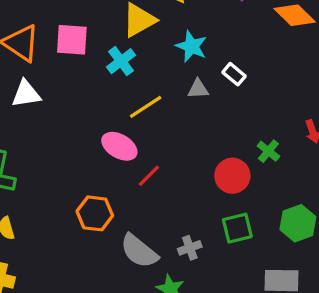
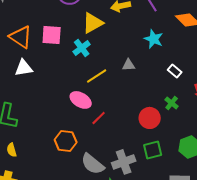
cyan star: (191, 46) -> (154, 39), moved
white rectangle: (234, 74) -> (175, 71), moved
gray cross: (190, 248) -> (124, 162), size x1.6

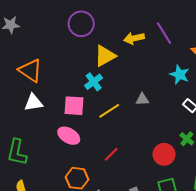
pink square: (52, 35) -> (74, 106), moved
cyan star: (154, 39) -> (180, 75), moved
pink ellipse: (81, 100) -> (69, 136), moved

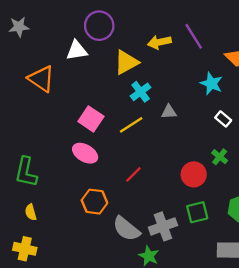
cyan cross: (94, 82) -> (141, 92), moved
white triangle: (34, 103) -> (77, 50), moved
pink square: (74, 106) -> (91, 119), turned 30

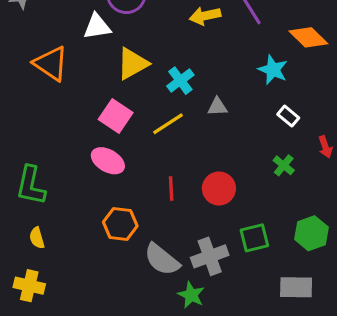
yellow triangle: (126, 62) -> (133, 64), moved
red line: (133, 174) -> (171, 189), turned -48
red circle: (194, 174) -> (219, 189), moved

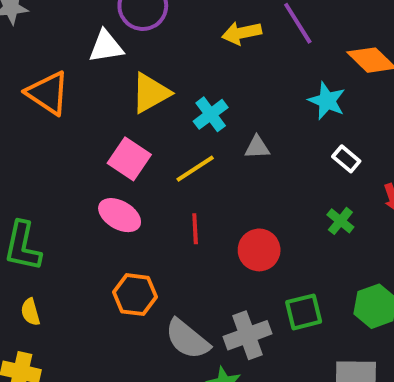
red line: (171, 189) -> (195, 229), moved

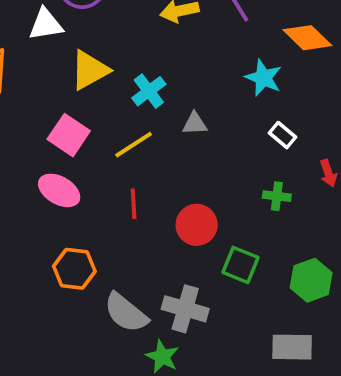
green cross: (340, 221) -> (277, 196), turned -32
green square: (304, 312) -> (241, 265), moved, turned 36
gray cross: (247, 335) -> (185, 309), turned 36

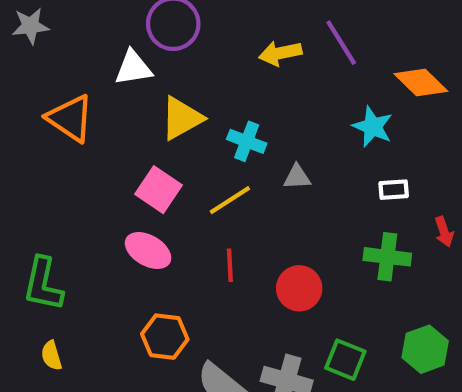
cyan cross: (149, 91) -> (247, 141), turned -32
white rectangle: (283, 135) -> (394, 190), turned -44
green cross: (277, 196) -> (387, 257), size x1.5
green square: (241, 265) -> (345, 360), moved

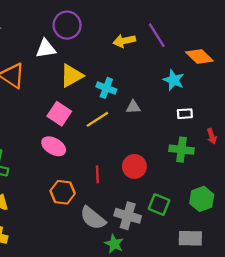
red line: (230, 265) -> (97, 174), moved

